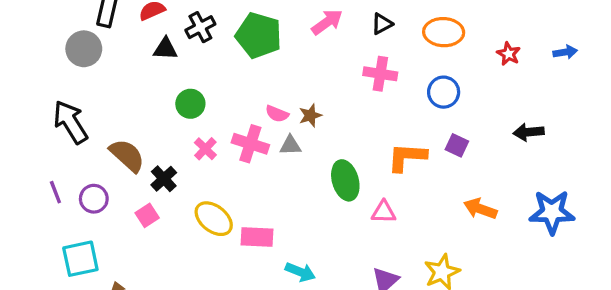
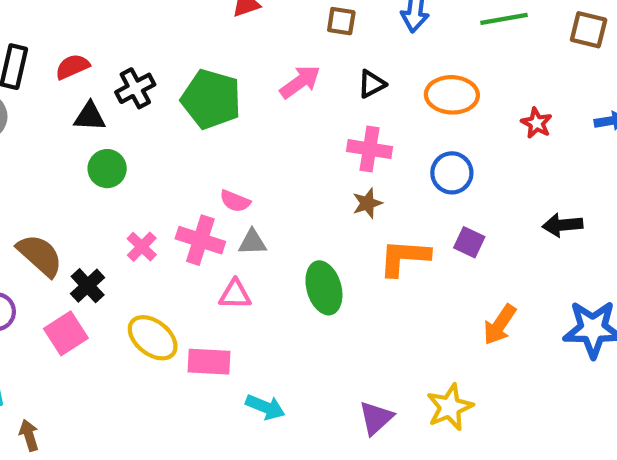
green circle: (190, 104) -> (107, 169), moved
brown star: (310, 115) -> (367, 203), moved
orange arrow: (480, 209) -> (500, 325), turned -76
pink triangle: (384, 212) -> (235, 294), moved
pink square: (147, 215) -> (66, 333), size x1.4

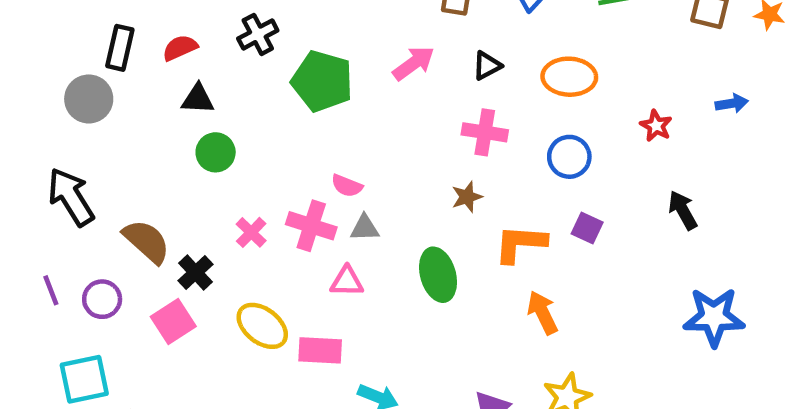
black cross: (135, 88) -> (258, 34), moved
red star: (536, 123) -> (656, 126), moved
brown star: (367, 203) -> (467, 197), moved
black arrow: (562, 225) -> (683, 210), turned 66
orange arrow: (500, 325) -> (543, 313), moved, turned 120

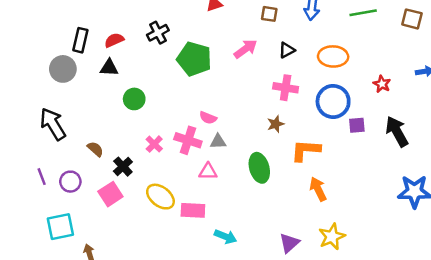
black triangle: (198, 99) -> (109, 68), moved
blue circle: (569, 157) -> (333, 101), size x1.4
black arrow: (683, 210) -> (397, 132), size x1.4
purple square: (587, 228) -> (357, 125), moved, turned -30
brown semicircle: (147, 241) -> (95, 149), size x0.6

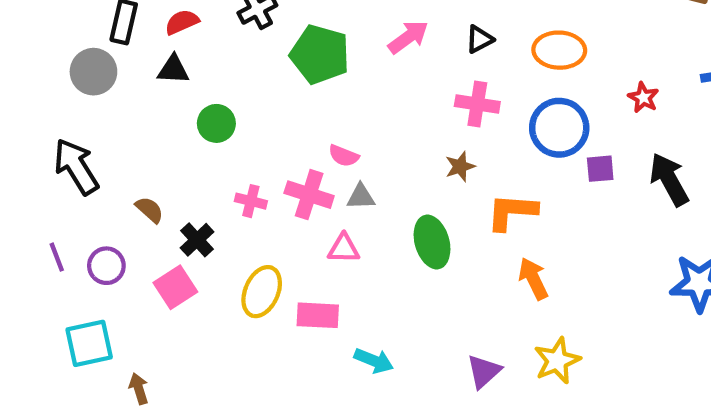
pink cross: (154, 144) -> (251, 201), turned -30
yellow ellipse: (160, 197) -> (262, 292), turned 76

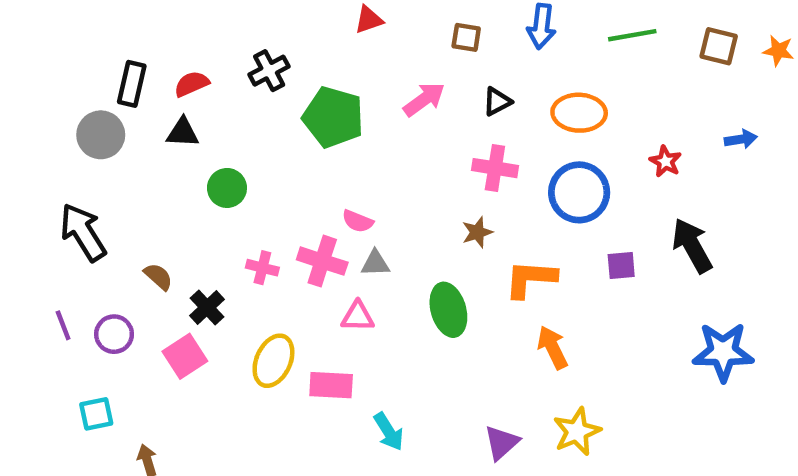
purple square: (600, 169) -> (621, 265), moved
cyan square: (89, 343) -> (96, 414), size x0.7
cyan arrow: (374, 361) -> (389, 432), turned 36

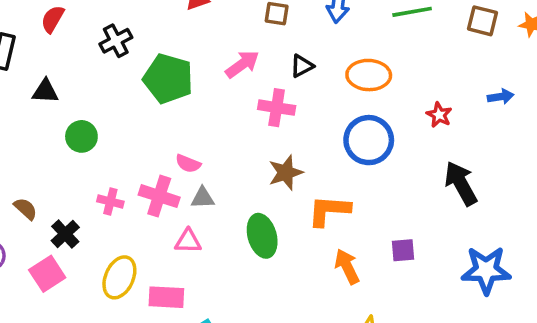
red semicircle: (192, 84) -> (53, 19), moved, turned -36
pink cross: (495, 168) -> (277, 108), moved
brown star: (477, 232) -> (286, 173), size x1.4
purple square: (621, 265) -> (403, 250), moved

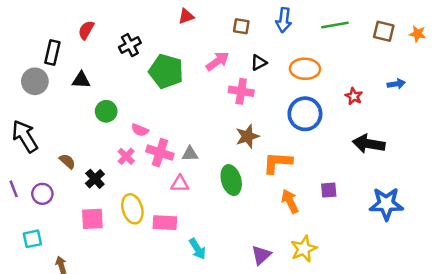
pink semicircle: (188, 164) -> (140, 130), moved
black arrow: (461, 183) -> (369, 144), turned -52
pink cross: (110, 201) -> (126, 156), turned 30
pink square: (47, 274) -> (92, 219), moved, turned 30
yellow ellipse: (119, 277) -> (132, 209), turned -40

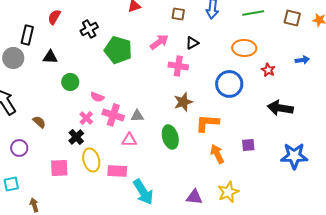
orange ellipse: (305, 69) -> (244, 48), moved
black cross: (95, 179) -> (76, 137), moved
cyan arrow: (197, 249) -> (143, 192), size x1.5
purple triangle: (261, 255) -> (194, 197), turned 48

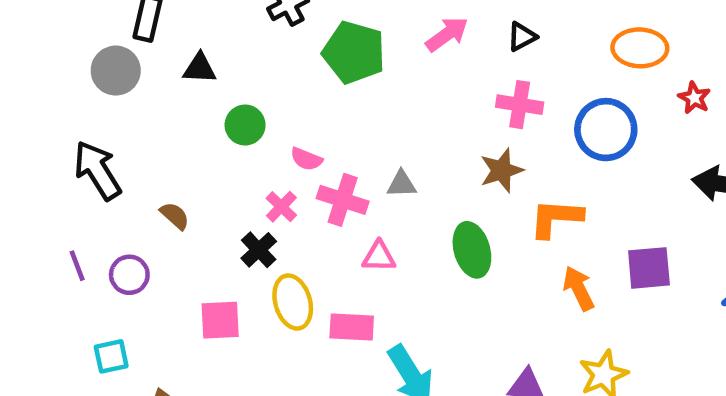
pink cross: (178, 66) -> (520, 105), moved
gray triangle: (137, 116) -> (402, 184), moved
purple square: (248, 145) -> (649, 268), size x1.5

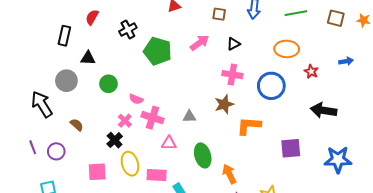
gray circle: (116, 71) -> (66, 81), moved
gray triangle: (402, 184) -> (189, 117), moved
green ellipse: (472, 250) -> (203, 155), moved
orange arrow: (579, 288) -> (229, 174), moved

